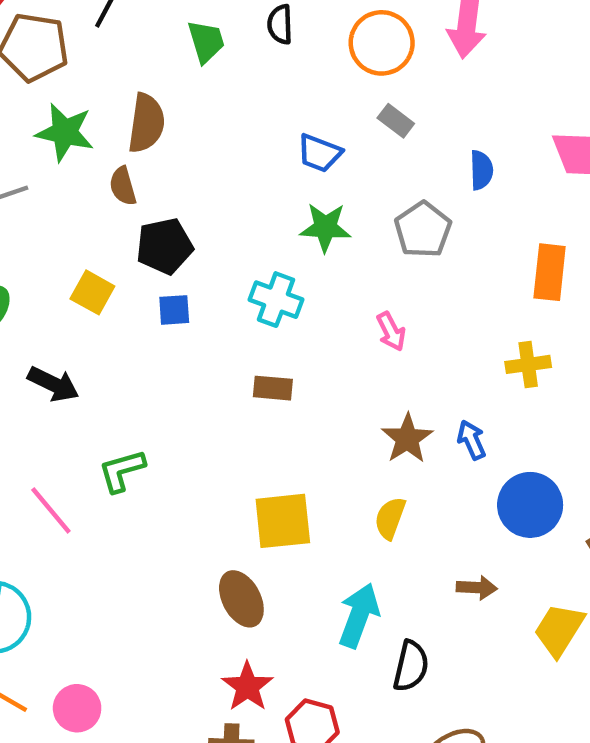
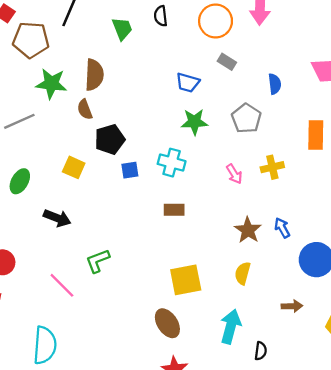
blue square: (174, 310) -> (130, 170), moved
yellow cross: (528, 364) -> (272, 167), moved
black semicircle: (411, 666) -> (261, 351), size x0.7

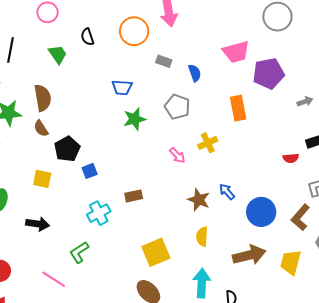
gray rectangle: (227, 62) -> (164, 61), moved
cyan cross: (172, 163) -> (99, 213), moved, turned -30
brown arrow: (292, 306) -> (249, 255), size x1.8

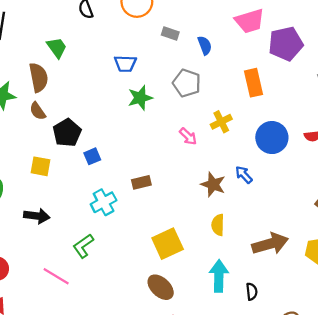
green trapezoid: (58, 54) -> (57, 48), moved
blue circle: (261, 212) -> (272, 138), moved

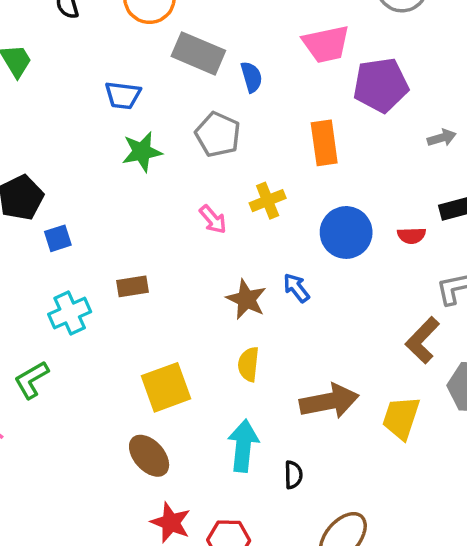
gray rectangle: (170, 34) -> (198, 53), size x1.8

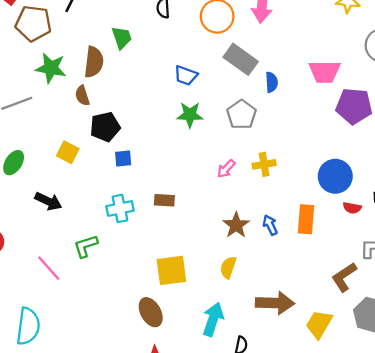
orange rectangle: (324, 143) -> (306, 219), moved
pink arrow: (213, 219) -> (226, 169), turned 72
blue circle: (346, 232) -> (335, 176), moved

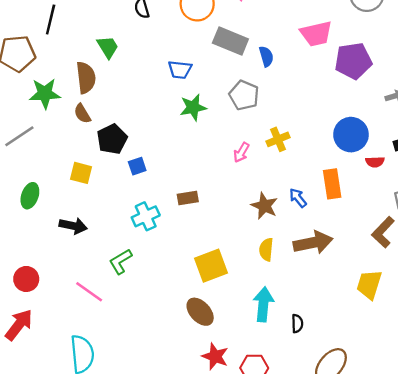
brown arrow: (275, 303) -> (313, 243), moved

